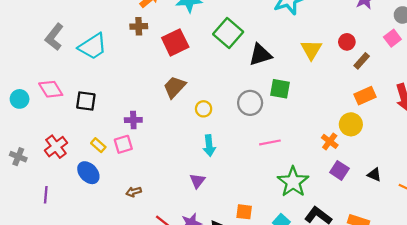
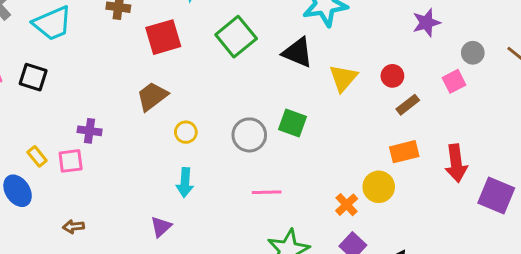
black triangle: (260, 55) -> (298, 53), moved, turned 30
black square: (86, 101) -> (33, 77), moved

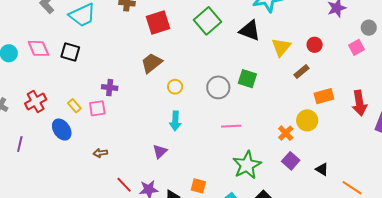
brown rectangle: (408, 105) -> (302, 71), moved

